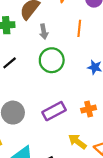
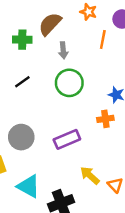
orange line: (79, 28) -> (103, 39), moved
orange cross: (89, 109) -> (105, 119), moved

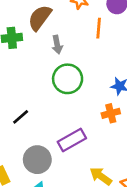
black line: (22, 82) -> (21, 117), moved
gray circle: (21, 137) -> (37, 160), moved

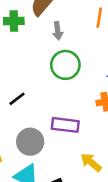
purple rectangle: (72, 140) -> (65, 125), turned 32

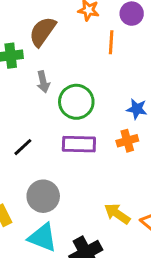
gray arrow: (58, 31) -> (43, 82), moved
purple rectangle: (65, 125) -> (79, 144), moved

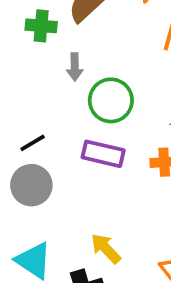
gray circle: (43, 196) -> (31, 185), moved
yellow arrow: (117, 214) -> (106, 248), moved

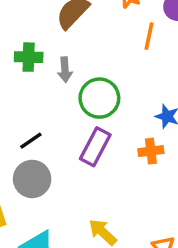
green cross: (41, 26) -> (29, 57), moved
purple rectangle: (103, 154) -> (95, 147), turned -72

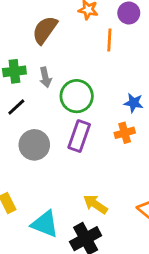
black line: (31, 141) -> (16, 107), moved
gray circle: (32, 179) -> (34, 145), moved

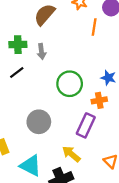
green circle: (77, 96) -> (70, 84), moved
purple rectangle: (79, 136) -> (86, 125), moved
gray circle: (34, 145) -> (39, 122), moved

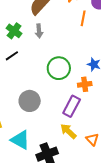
green cross: (18, 45) -> (14, 31), turned 35
gray arrow: (42, 51) -> (39, 31), moved
yellow arrow: (71, 154) -> (68, 131), moved

